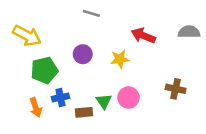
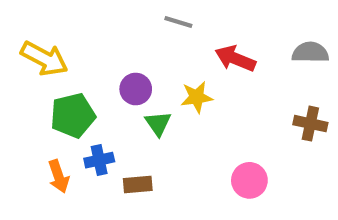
gray line: (91, 13) -> (178, 22), moved
brown cross: (176, 89) -> (310, 124), moved
pink circle: (129, 98) -> (249, 180), moved
green triangle: (104, 101) -> (158, 124), moved

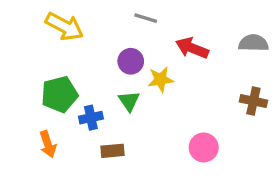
yellow arrow: (44, 59) -> (64, 26), moved
purple circle: (136, 89) -> (131, 61), moved
blue cross: (99, 160) -> (91, 118), moved

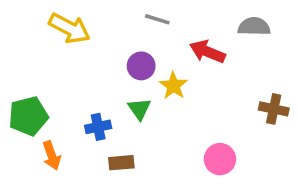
gray semicircle: (253, 43) -> (254, 27), moved
yellow star: (161, 79) -> (173, 86), turned -30
green pentagon: (59, 94) -> (28, 116), moved

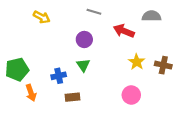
yellow arrow: (69, 28) -> (42, 17), size x0.7
yellow star: (173, 86) -> (137, 62), moved

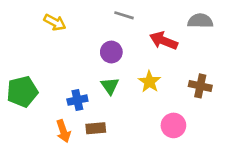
yellow star: (137, 62) -> (149, 82), moved
brown cross: (163, 65) -> (200, 86), moved
orange arrow: (31, 93) -> (63, 131), moved

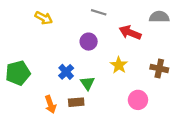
green triangle: (110, 86) -> (87, 83), moved
blue cross: (77, 100) -> (66, 72), moved, turned -32

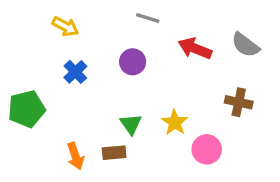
gray semicircle: (159, 17) -> (245, 45), moved, turned -144
yellow star: (119, 65) -> (175, 122), moved
blue cross: (66, 72) -> (75, 72), moved

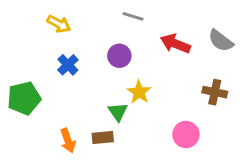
yellow star: (175, 122) -> (139, 92), moved

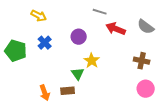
gray line: (133, 16) -> (100, 12), moved
green pentagon: (24, 98) -> (16, 51), moved, turned 30
pink circle: (186, 134) -> (146, 89), moved

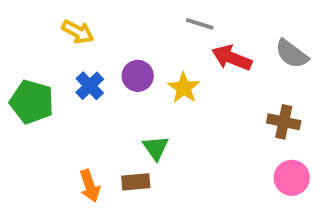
purple circle: (79, 37) -> (138, 76), moved
yellow star: (92, 61) -> (184, 88), moved

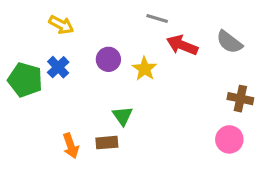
blue cross: (90, 86) -> (58, 67), moved
brown cross: (284, 122) -> (240, 99), moved

